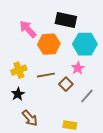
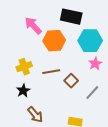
pink star: (78, 68) -> (95, 64), moved

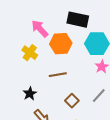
yellow cross: (24, 67) -> (30, 53), moved, turned -35
brown square: (71, 81) -> (72, 101), moved

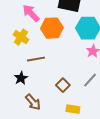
brown line: (58, 75) -> (36, 59), moved

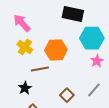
pink arrow: (31, 13) -> (22, 23), moved
orange hexagon: (52, 28) -> (56, 50), moved

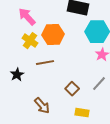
orange hexagon: (56, 50) -> (53, 35), moved
black star: (25, 88) -> (17, 75), moved

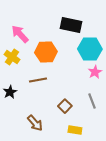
yellow cross: (30, 41) -> (12, 57), moved
gray line: (99, 84) -> (92, 101), turned -63

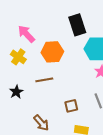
black rectangle: (71, 25) -> (77, 25), turned 60
brown square: (65, 106) -> (71, 106), turned 32

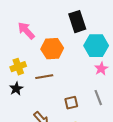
yellow cross: (18, 57) -> (18, 67), moved, turned 35

